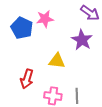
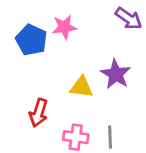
purple star: (82, 40) -> (116, 74), moved

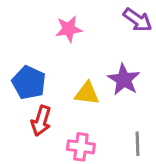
blue pentagon: (31, 40) -> (29, 83), moved
gray line: (110, 137) -> (138, 144), moved

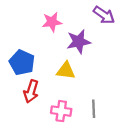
purple star: (124, 80) -> (79, 42), moved, turned 30
gray line: (138, 144) -> (94, 109), moved

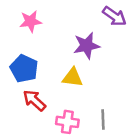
pink star: (52, 22) -> (31, 21), moved
red arrow: (31, 91) -> (34, 100), turned 115

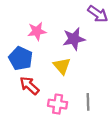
pink star: (31, 21) -> (37, 31), moved
yellow triangle: (73, 77) -> (62, 66), turned 42

